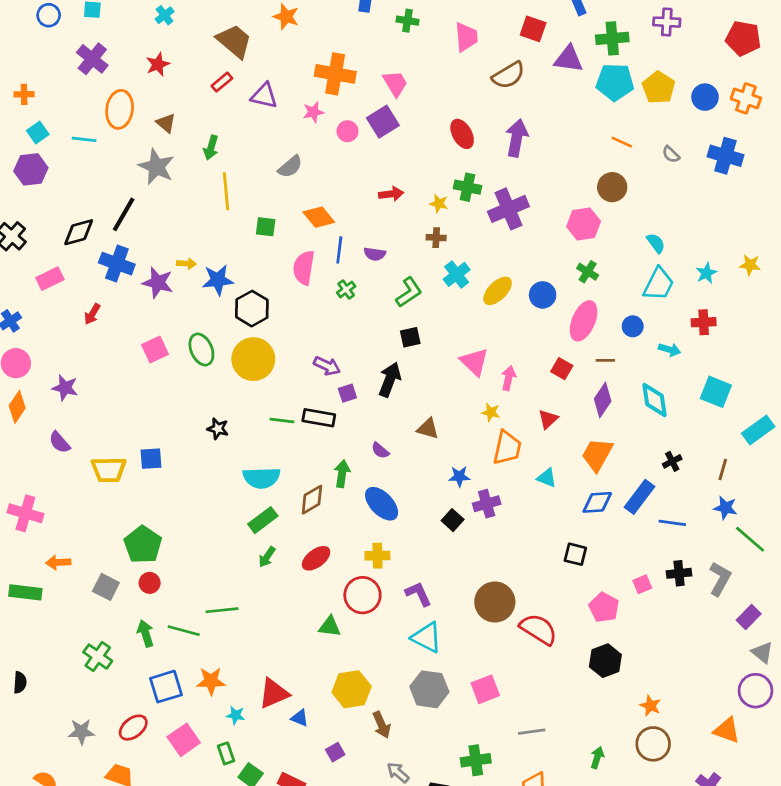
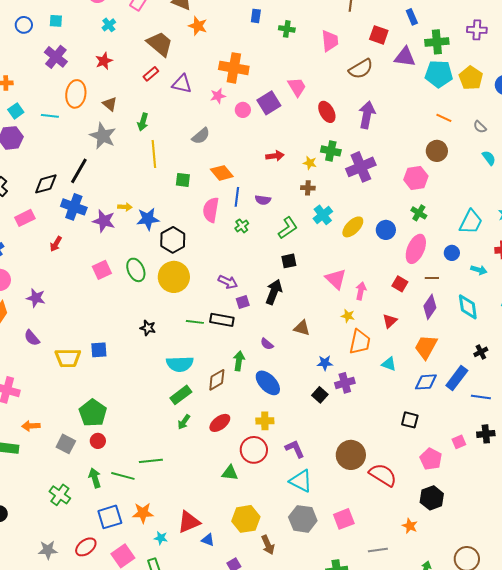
pink trapezoid: (395, 83) -> (297, 87), moved
cyan semicircle: (656, 243) -> (489, 158), moved
orange star: (650, 706) -> (410, 526), moved

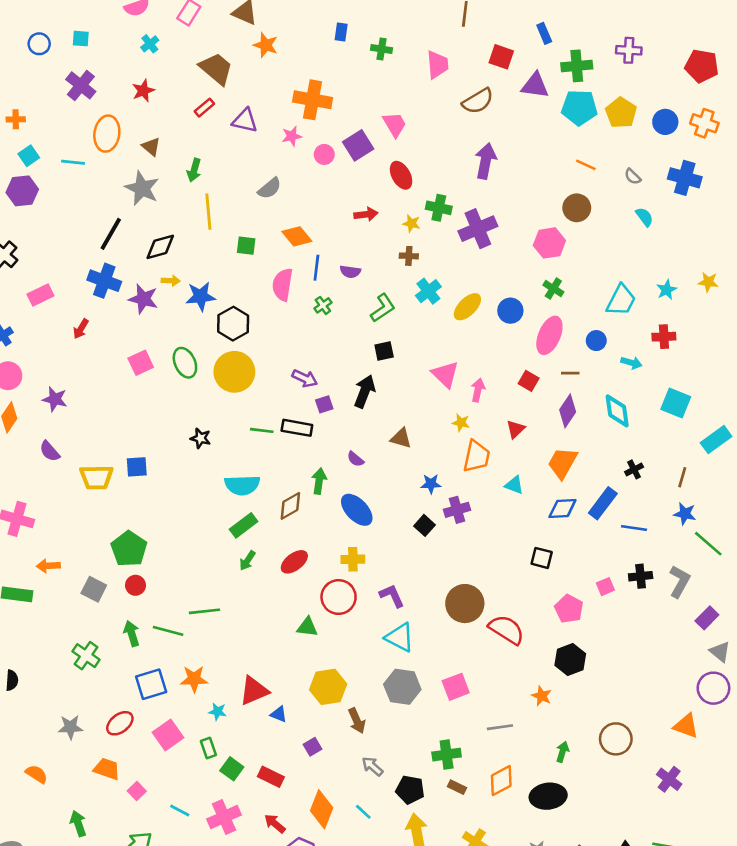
red ellipse: (327, 112) -> (401, 175), moved
black diamond: (46, 184) -> (160, 247), moved

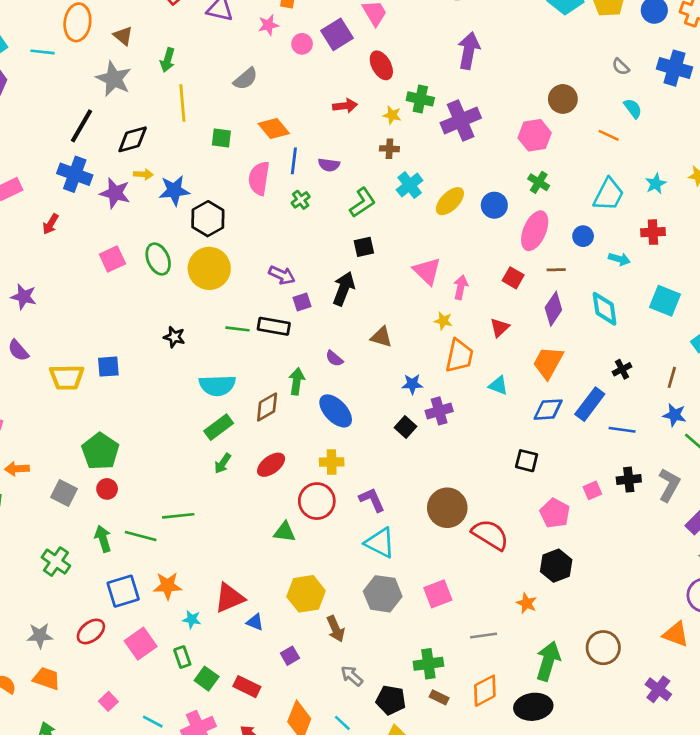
orange line: (586, 165) -> (609, 135), moved
green arrow: (562, 752) -> (548, 661), size x1.8
orange trapezoid: (107, 769) -> (47, 679), moved

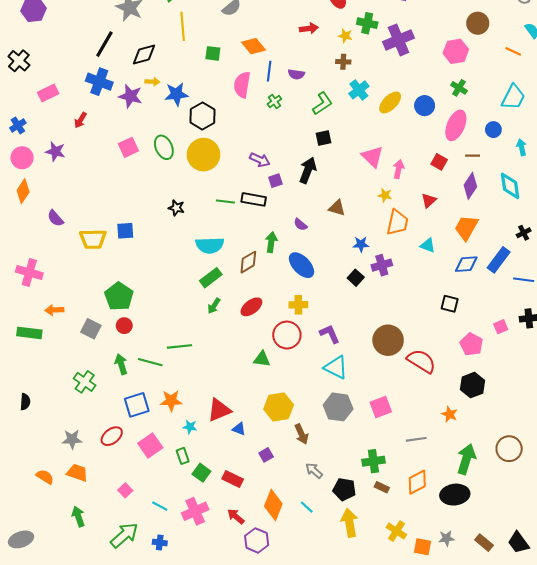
cyan arrow: (619, 259) -> (522, 147), turned -119
purple star: (24, 297) -> (55, 151), moved

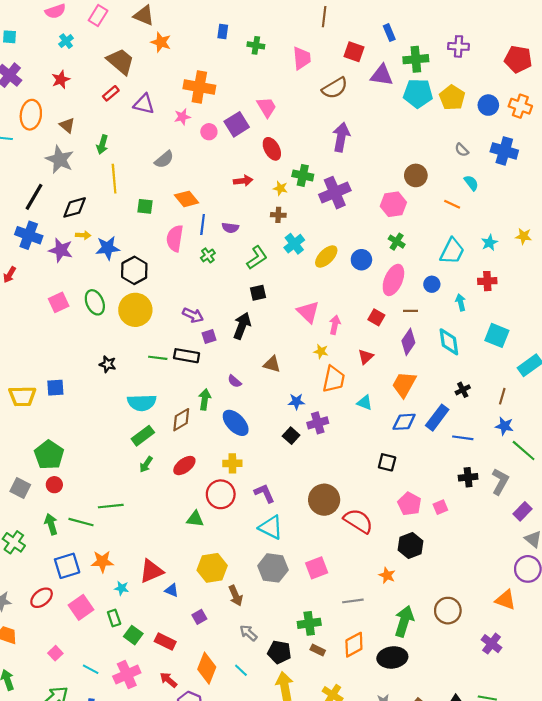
pink square: (501, 327) -> (440, 507), moved

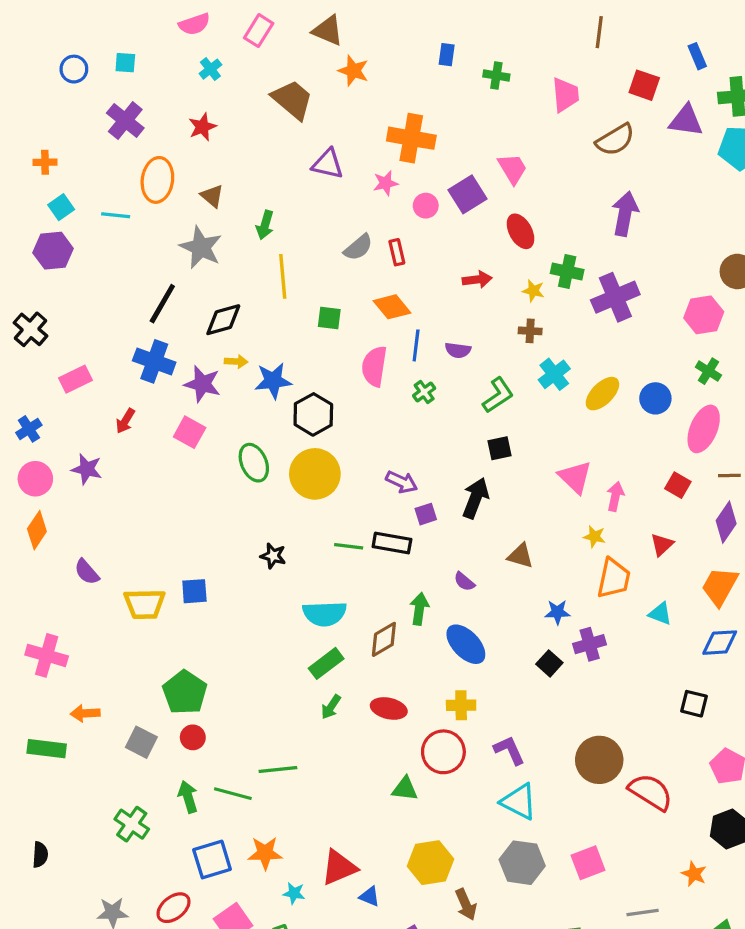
red rectangle: (111, 93) -> (397, 252), moved, turned -63
pink square: (59, 302) -> (190, 432), moved, turned -36
red ellipse: (184, 466) -> (389, 708), turned 50

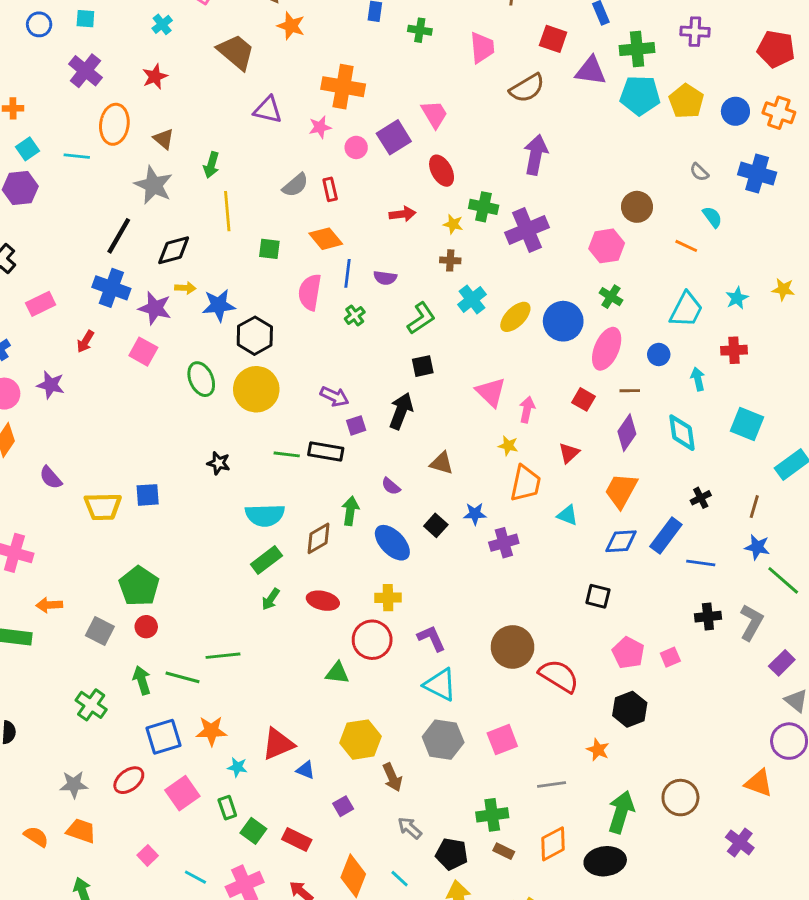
blue circle: (655, 398) -> (563, 321), size x1.4
black square: (549, 663) -> (436, 525), moved

